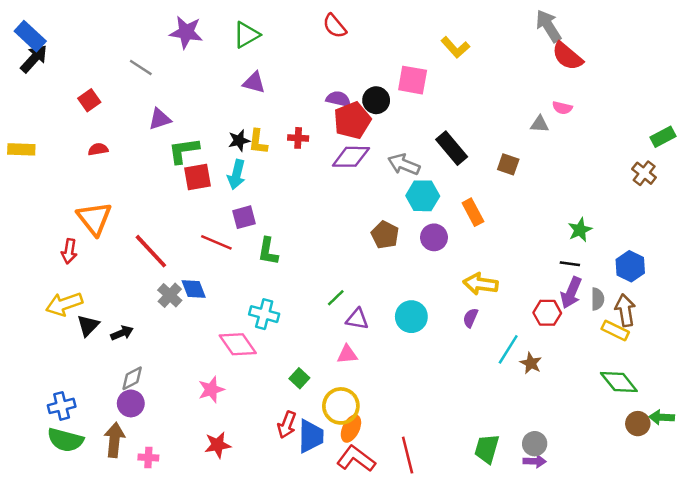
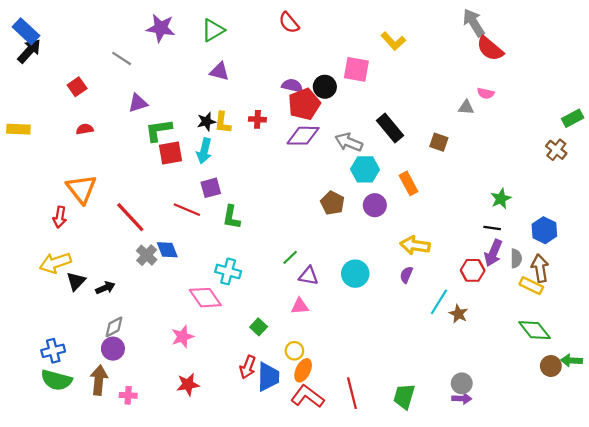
yellow circle: (341, 406) -> (294, 351), size x0.6
green trapezoid: (487, 449) -> (404, 396), moved

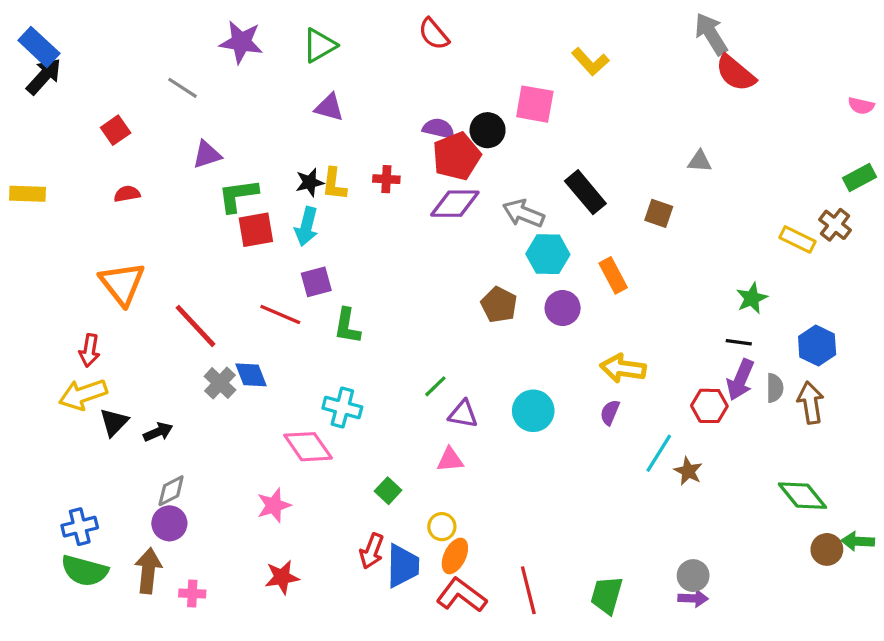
pink semicircle: (486, 93) -> (861, 106), moved
red arrow: (60, 217) -> (89, 350), moved
yellow rectangle: (531, 286) -> (797, 239), moved

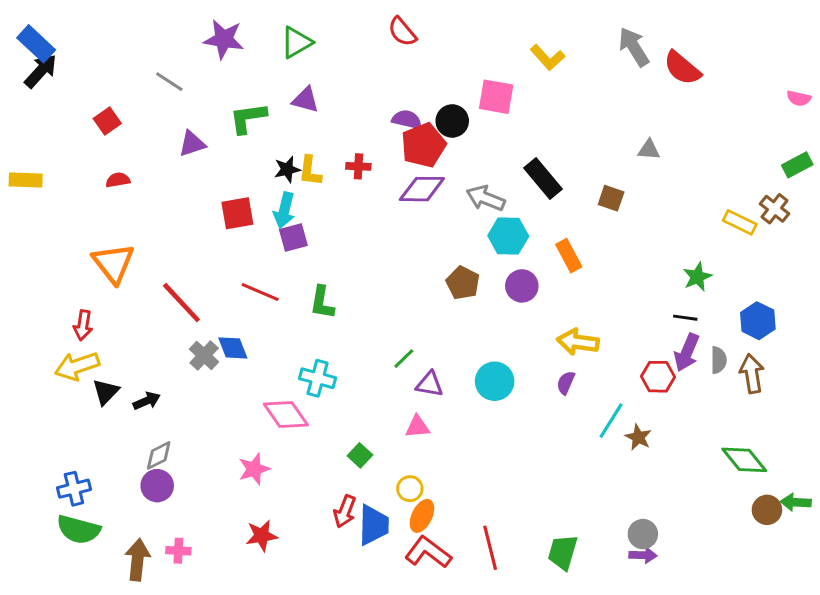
gray arrow: (711, 34) -> (634, 47), moved
green L-shape: (238, 195) -> (248, 118), moved
purple square: (316, 282) -> (293, 237), moved
brown arrow: (148, 571) -> (138, 560), moved

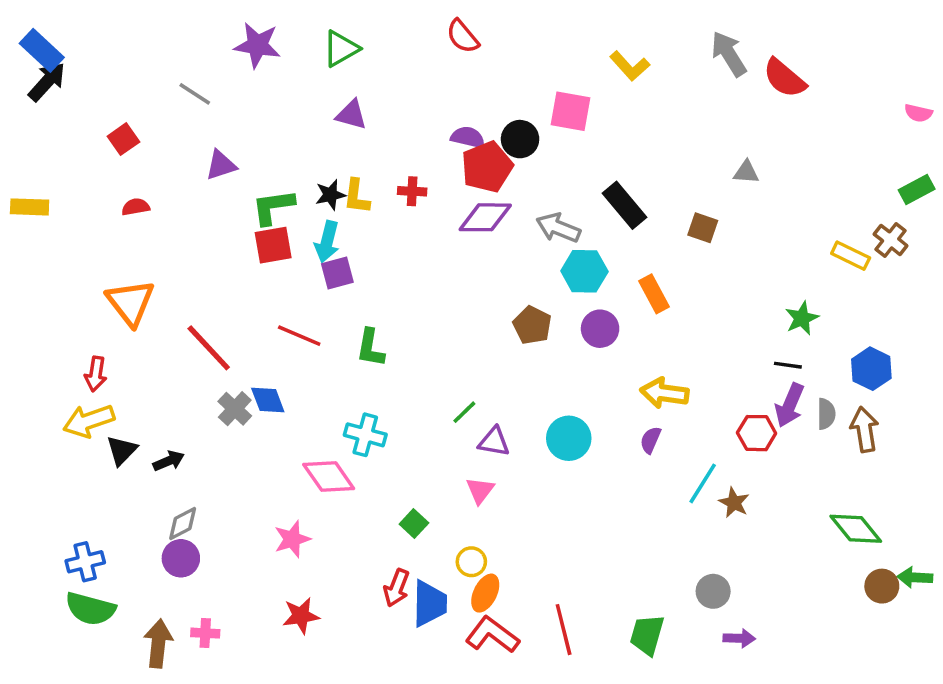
green L-shape: (248, 118) -> (273, 207), moved
pink triangle: (417, 427) -> (480, 490), turned -48
gray circle: (643, 534) -> (713, 591), moved

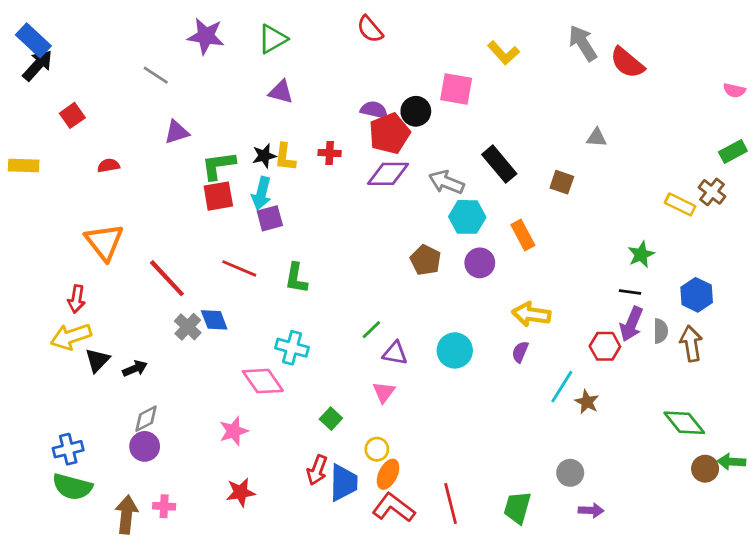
red square: (123, 139) -> (72, 115), moved

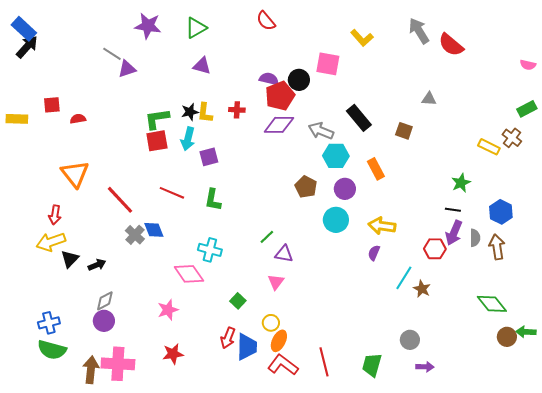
red square: (72, 115) -> (52, 105), moved, turned 30
purple triangle: (177, 132) -> (127, 69), moved
purple square: (270, 218) -> (209, 157), moved
cyan circle: (455, 350) -> (336, 220), moved
pink cross: (164, 506) -> (118, 364), size x2.0

